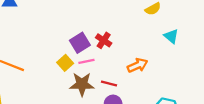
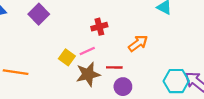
red cross: (104, 40) -> (99, 27), turned -35
purple square: (80, 43) -> (39, 14), moved

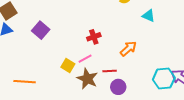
brown star: (88, 74) -> (87, 79), turned -30

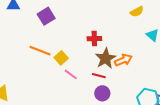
pink line: (85, 59) -> (71, 74), moved, turned 48
brown star: (87, 79) -> (106, 58), moved
orange line: (25, 82) -> (40, 51), moved

